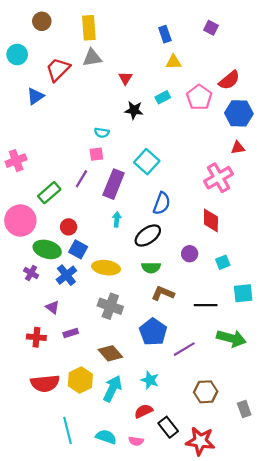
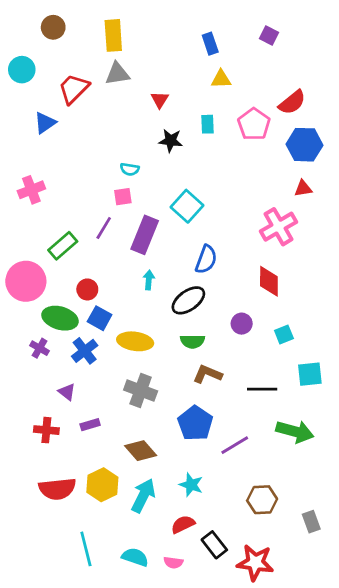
cyan rectangle: (163, 97) -> (207, 124), turned -64
pink cross: (16, 161) -> (31, 190), moved

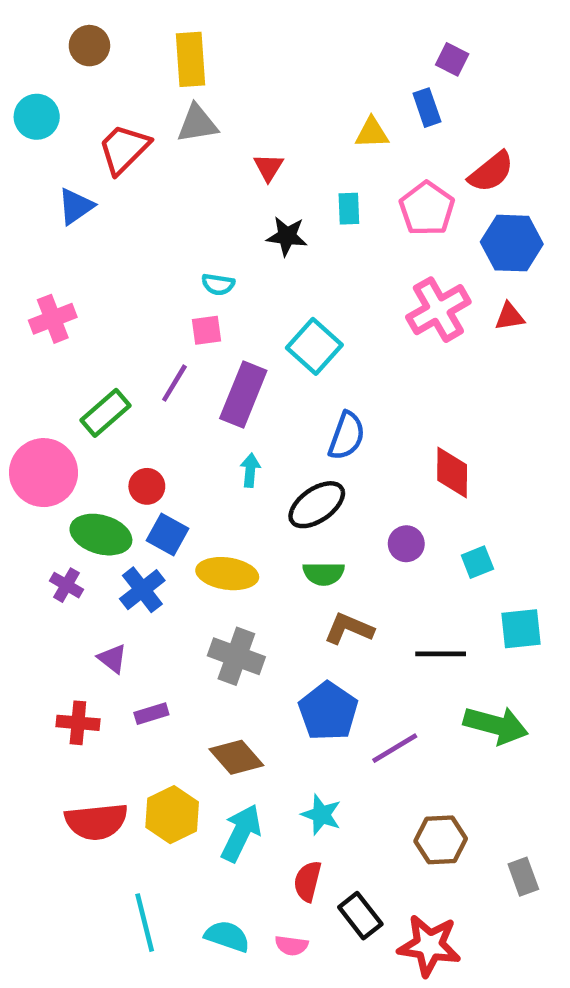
blue rectangle: (210, 44) -> (427, 108), moved
pink cross: (278, 227) -> (438, 310), moved
red semicircle: (183, 524) -> (308, 881), turned -50

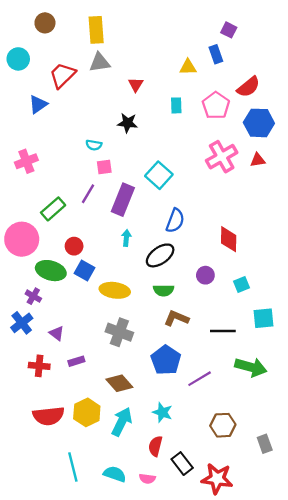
black star: (287, 236) -> (128, 123), moved
cyan semicircle: (218, 284) -> (94, 145), moved
blue cross: (142, 590) -> (22, 323), moved

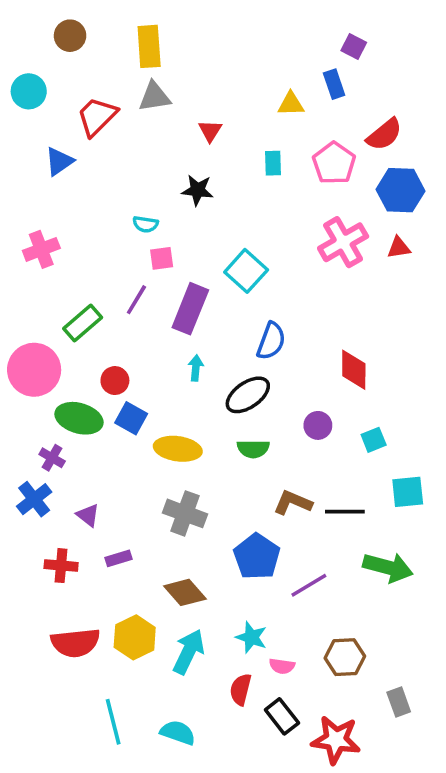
brown L-shape: (176, 318) -> (293, 503), moved
gray rectangle: (265, 444) -> (399, 702), moved
pink semicircle: (147, 479) -> (282, 666), moved

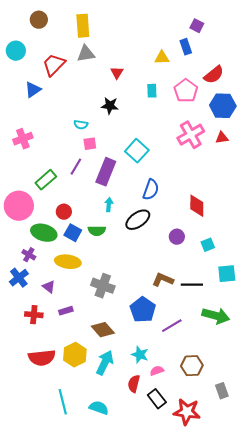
yellow ellipse: (178, 449) -> (68, 262), moved
green semicircle: (253, 449) -> (97, 231), moved
pink semicircle: (282, 666) -> (157, 371), turned 152

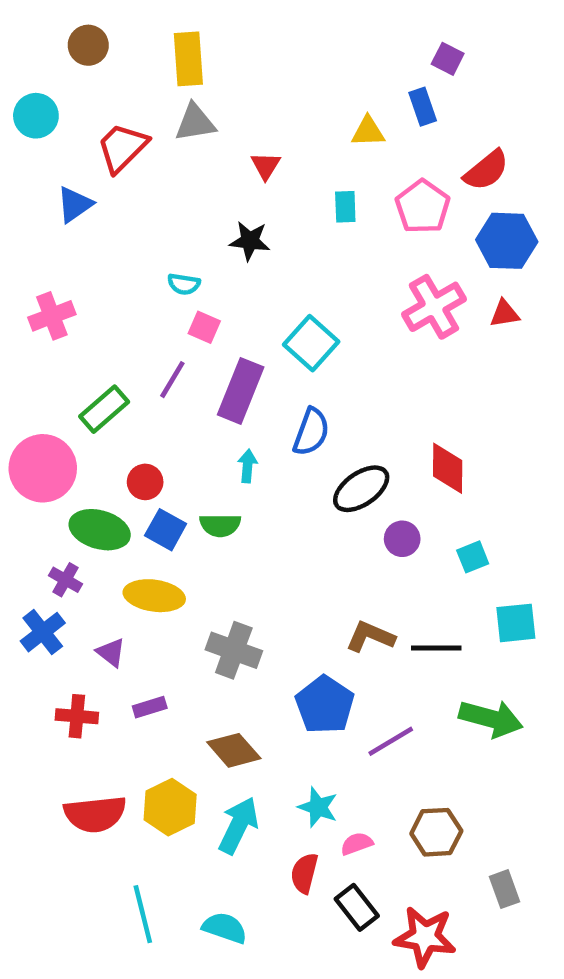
pink square: (90, 144) -> (204, 327), turned 32
blue semicircle: (151, 190) -> (311, 432), moved
black ellipse: (138, 220) -> (361, 489), moved

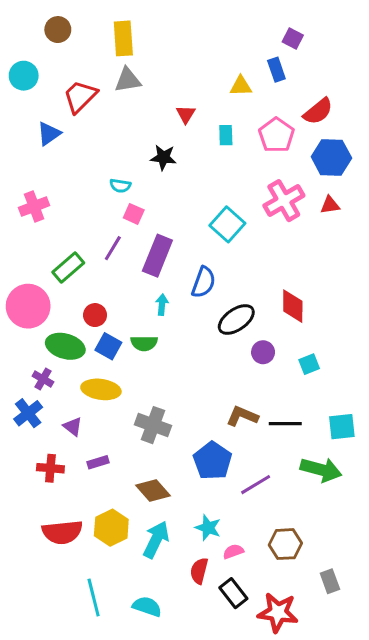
red triangle: (266, 166) -> (186, 114), moved
cyan square: (311, 343) -> (227, 224), moved
cyan square: (516, 623) -> (342, 427), moved

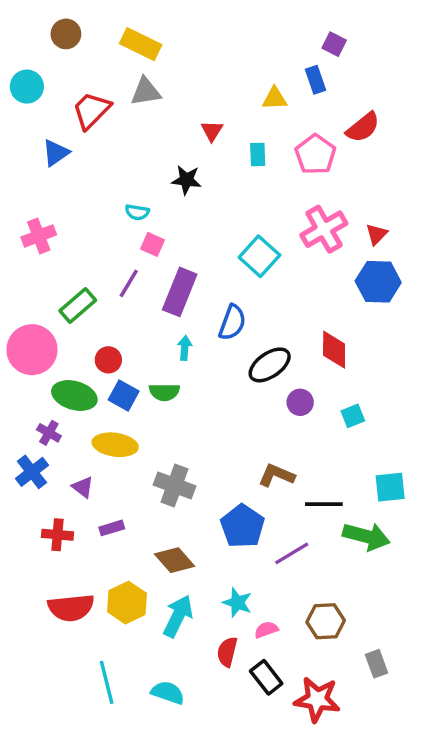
yellow rectangle: (123, 38) -> (141, 44), turned -60
blue hexagon: (331, 157) -> (378, 282), moved
red triangle: (330, 205) -> (377, 234), turned -36
black line: (285, 424) -> (324, 504), moved

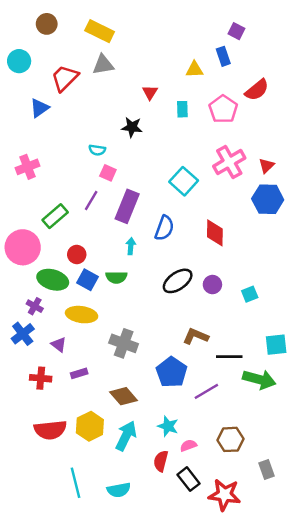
red diamond: (334, 350) -> (215, 233), moved
black ellipse: (270, 365) -> (178, 281), moved
cyan semicircle: (168, 693) -> (119, 490), turned 150

